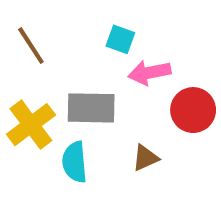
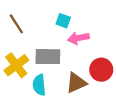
red circle: (193, 110) -> (101, 70), moved
brown triangle: (145, 158) -> (76, 83), size x1.5

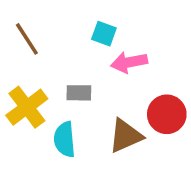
gray rectangle: (48, 57) -> (79, 93), size x0.6

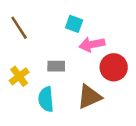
yellow cross: (27, 107) -> (19, 76), size x0.7
red circle: (167, 114) -> (114, 67), moved

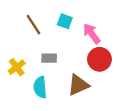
brown line: (19, 28) -> (33, 25), moved
pink arrow: (92, 44) -> (92, 34), moved, turned 65

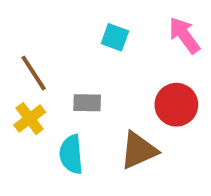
brown line: (33, 25) -> (34, 73), moved
pink arrow: (92, 34) -> (184, 35), moved

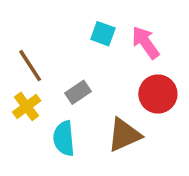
pink arrow: (184, 35) -> (145, 43), moved
gray rectangle: (87, 103) -> (78, 92), turned -35

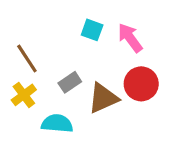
brown triangle: (124, 135) -> (103, 98), moved
cyan semicircle: (64, 138) -> (57, 124), turned 100

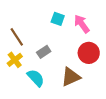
brown triangle: (103, 98) -> (71, 77), moved
cyan semicircle: (57, 124) -> (36, 78), turned 42

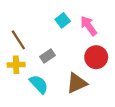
cyan square: (58, 19) -> (63, 20), turned 32
yellow cross: (15, 60) -> (16, 65), turned 35

